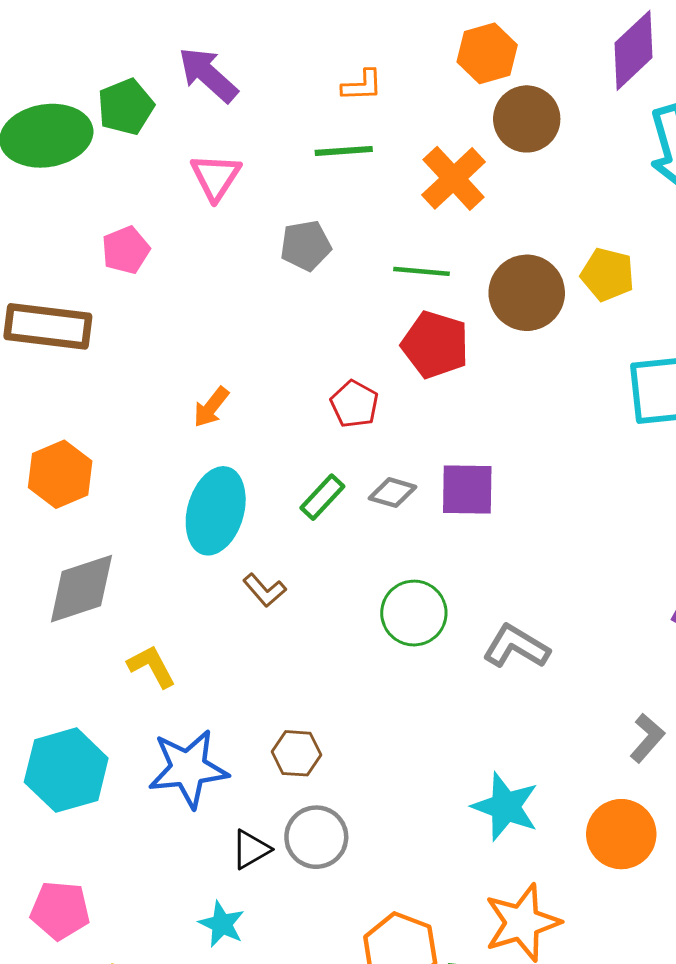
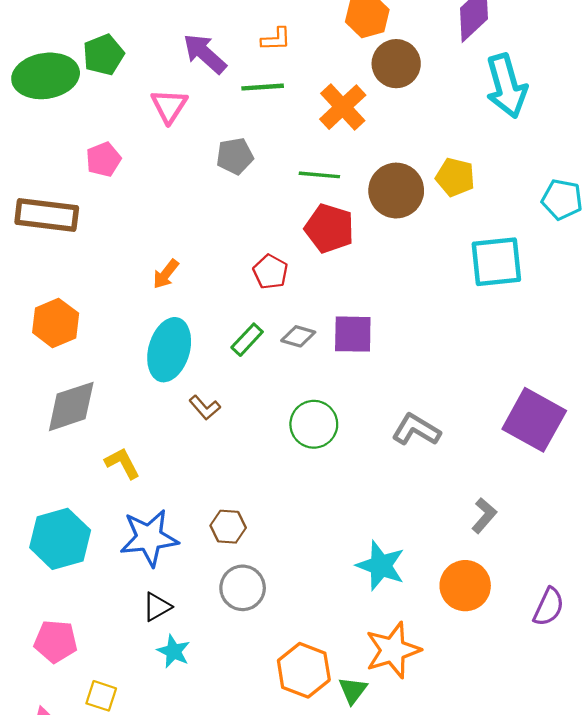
purple arrow: (208, 75) -> (205, 54), moved
gray L-shape: (516, 647) -> (416, 430), moved
black triangle: (251, 849) -> (157, 607), moved

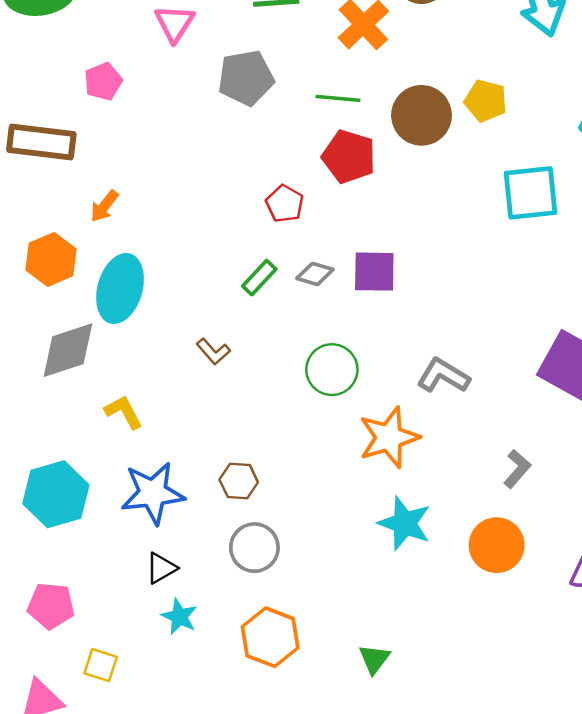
gray pentagon: (235, 156) -> (246, 78), size x1.4
orange arrow: (166, 274) -> (104, 206), moved
cyan ellipse: (169, 350) -> (120, 288), moved
orange star: (393, 650) -> (389, 437), moved
orange hexagon: (304, 670) -> (270, 637), moved

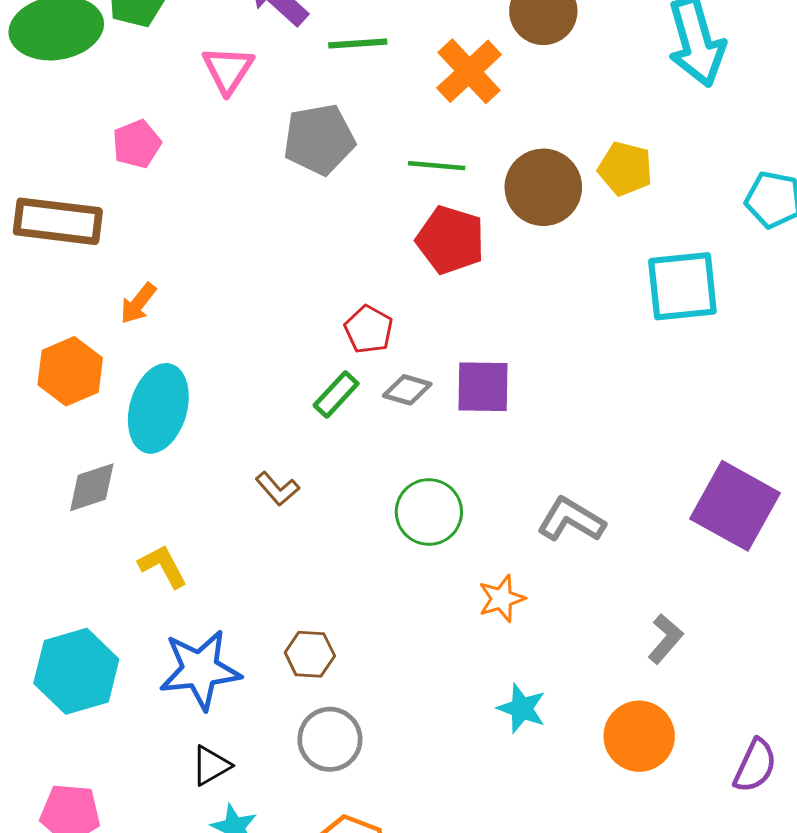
red pentagon: (285, 204) -> (369, 330), moved
gray diamond: (68, 350) -> (92, 487), size x0.7
orange star: (389, 437) -> (502, 599), size x0.6
cyan star: (405, 523) -> (522, 708), size x0.7

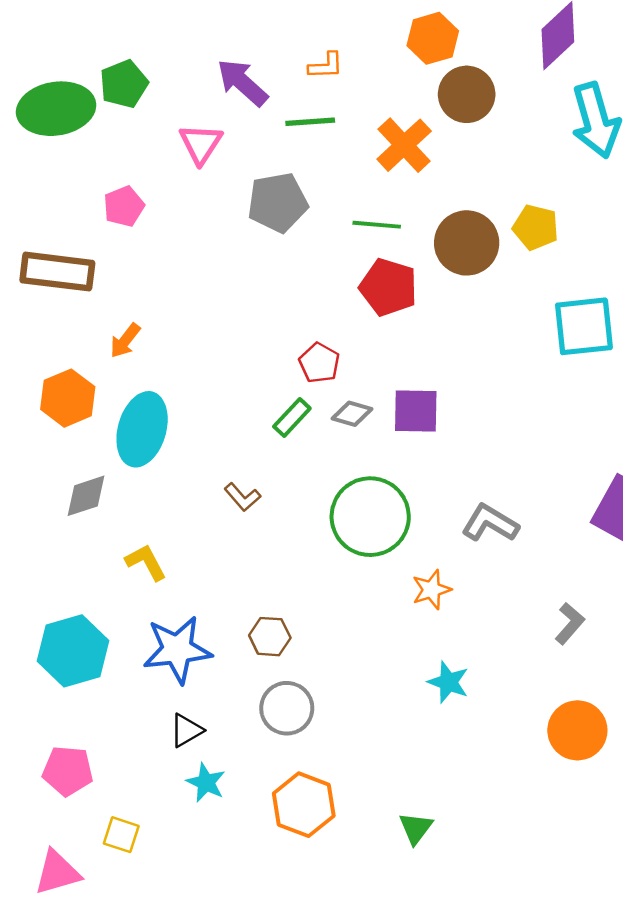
green circle: (429, 512) -> (370, 517), size x1.4
orange circle: (639, 736) -> (577, 730), moved

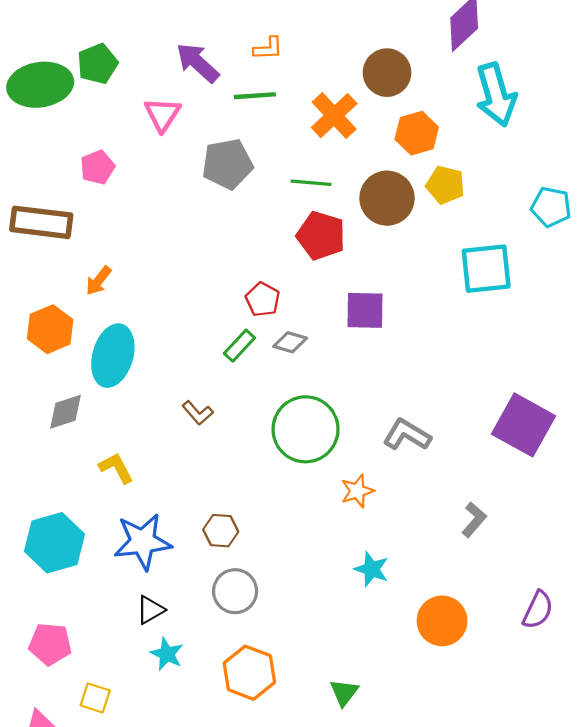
orange hexagon: (433, 38) -> (417, 133), moved
purple square: (416, 411) -> (365, 310), moved
orange circle: (577, 730) -> (442, 621), moved

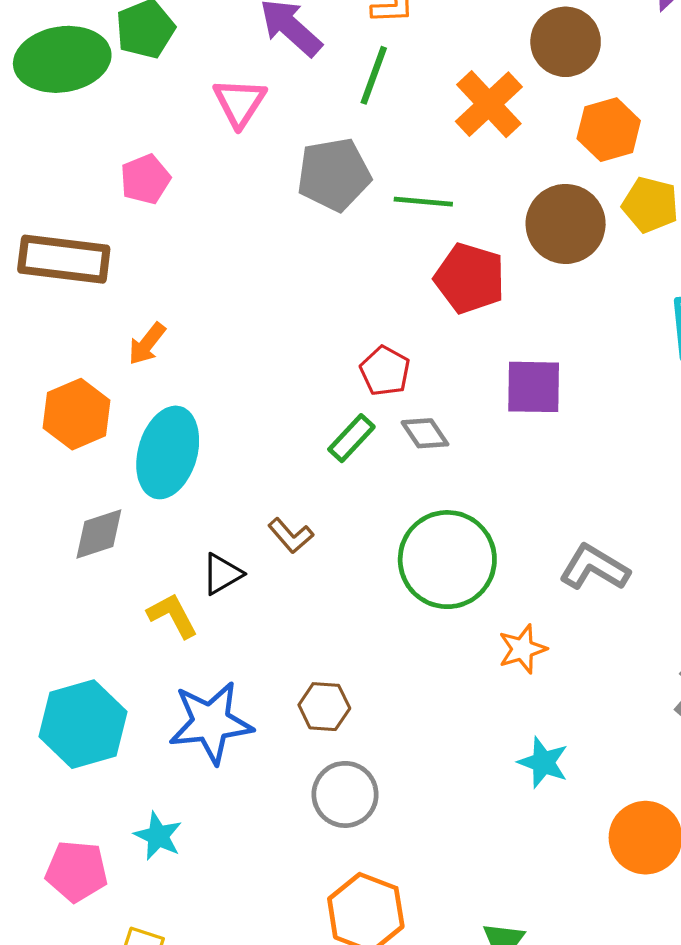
green line: (255, 96) -> (374, 75), turned -66
green line: (311, 183) -> (423, 202), moved
gray diamond: (290, 342) -> (425, 433), turned 40
black triangle: (150, 610) -> (222, 574), moved
cyan star: (167, 654) -> (158, 836), moved

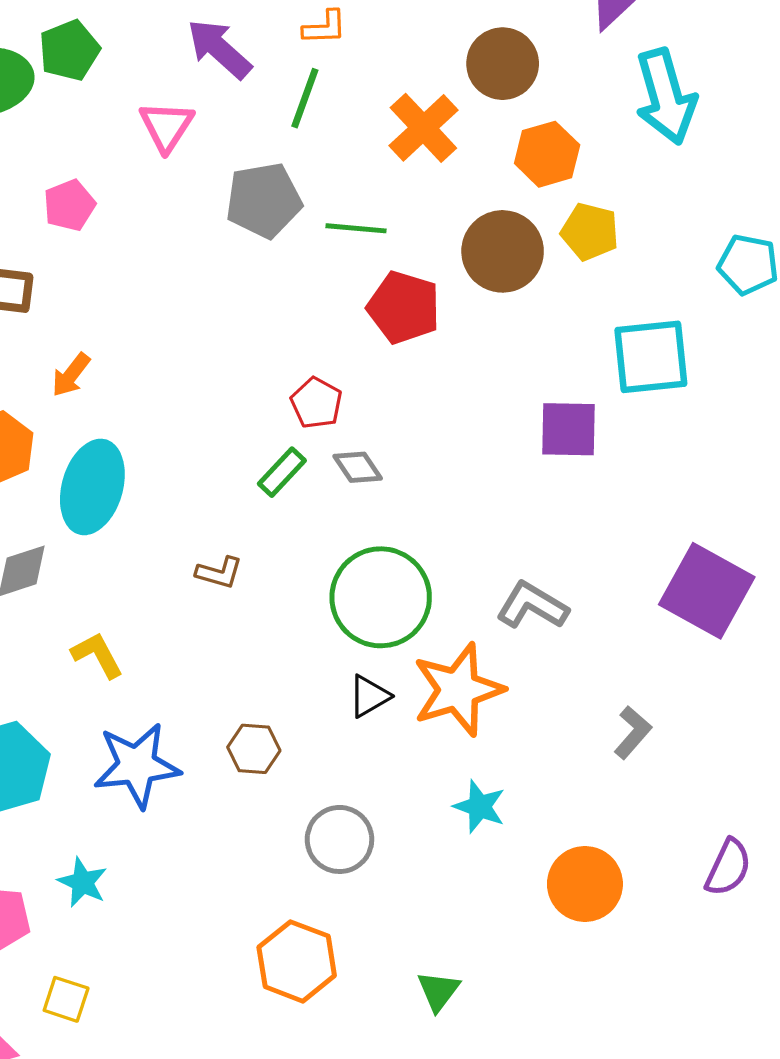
purple square: (534, 387) -> (568, 429), moved
brown L-shape: (291, 536) -> (219, 573), turned -33
black triangle: (222, 574) -> (369, 696), moved
orange star: (522, 649) -> (458, 690), size x1.8
gray circle: (345, 794) -> (339, 839), moved

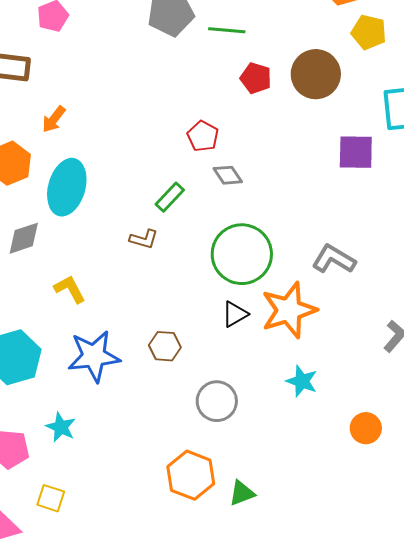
brown circle: (503, 251) -> (316, 74), moved
red pentagon: (404, 307) -> (256, 78), size x0.7
green rectangle: (282, 472) -> (170, 197), moved
orange circle: (585, 884) -> (366, 428), size x0.7
green triangle: (438, 991) -> (242, 493), moved, turned 32

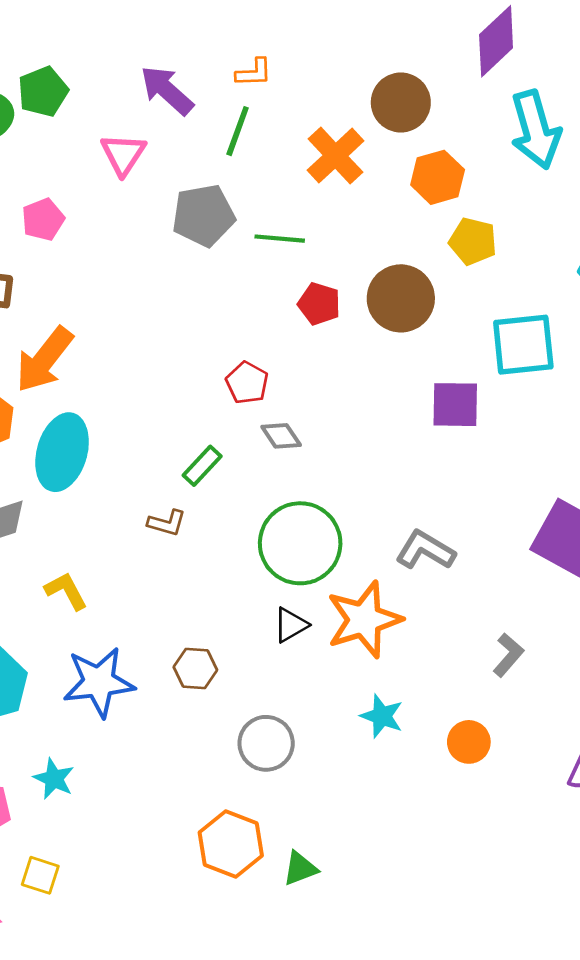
orange arrow: (54, 119) -> (44, 360), size x1.8
orange circle: (366, 428) -> (469, 742), moved

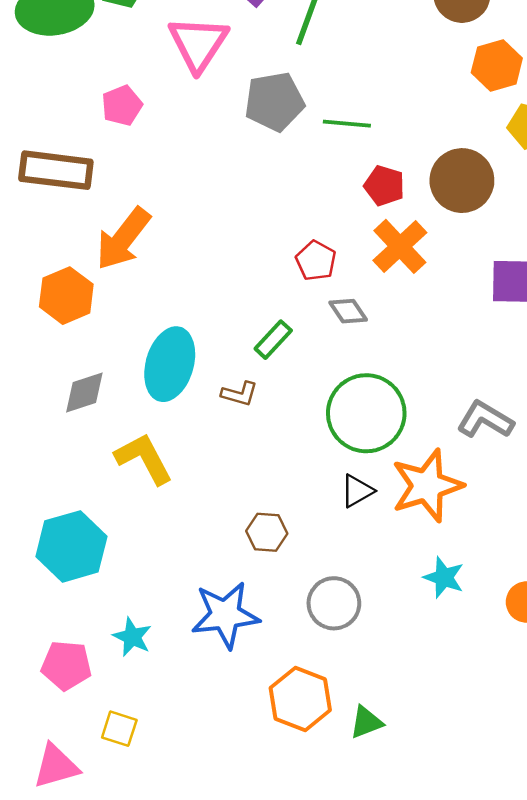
pink triangle: (123, 154) -> (198, 43), size x1.4
orange cross: (335, 156) -> (400, 246), moved
cyan ellipse: (62, 452) -> (170, 364), moved
yellow L-shape: (66, 591) -> (144, 459), size x1.4
blue star: (99, 682) -> (225, 615), moved

